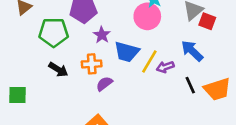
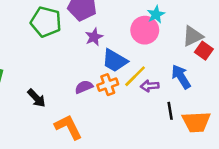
orange cross: (92, 64) -> (108, 85), moved, turned -30
black arrow: (58, 70) -> (36, 98), moved

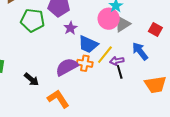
gray triangle: (193, 36) -> (122, 24), moved
orange cross: (108, 85) -> (85, 63), turned 35
purple semicircle: (84, 87) -> (67, 67), size x1.6
black line: (170, 111) -> (120, 72), moved

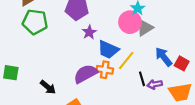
green pentagon: (33, 20) -> (35, 22), moved
red square: (155, 30) -> (182, 63), moved
purple arrow: (117, 61) -> (155, 84), moved

